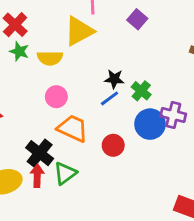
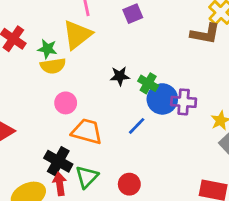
purple square: (137, 19) -> (133, 14), turned 36
green star: (19, 51) -> (47, 49), moved
blue line: (110, 98) -> (137, 126), moved
blue circle: (150, 124) -> (162, 99), moved
red circle: (113, 145) -> (129, 184), moved

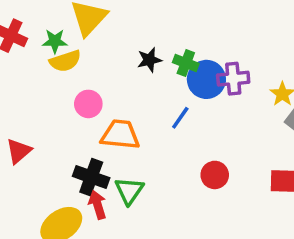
red circle: (129, 184) -> (215, 175), moved

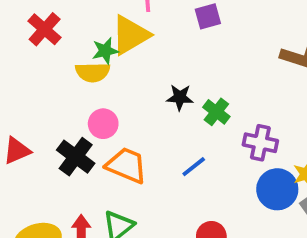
green star: (55, 41) -> (105, 51), moved, turned -30
blue circle: (206, 79) -> (277, 189), moved
black cross: (91, 177) -> (76, 157), moved

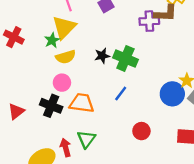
yellow semicircle: (93, 72) -> (66, 57), moved
green cross: (216, 112) -> (125, 59), size x1.5
purple cross: (260, 143) -> (149, 21), moved

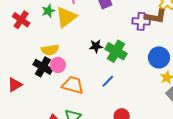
green star: (52, 40) -> (48, 11), moved
yellow semicircle: (66, 57) -> (50, 50), moved
blue circle: (172, 94) -> (159, 57), moved
black cross: (51, 106) -> (43, 67), moved

